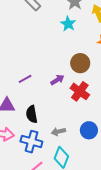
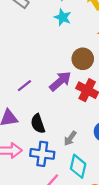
purple arrow: (57, 80) -> (60, 81), size x1.5
gray arrow: (58, 132) -> (70, 138), turned -32

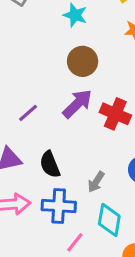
brown circle: (83, 59) -> (83, 61), moved

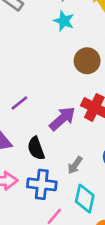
brown circle: (83, 61) -> (87, 61), moved
purple arrow: (77, 104) -> (62, 119), moved

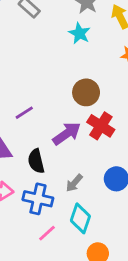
brown circle: (87, 61) -> (86, 92), moved

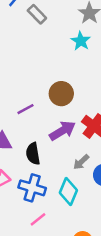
brown circle: (86, 92) -> (61, 94), moved
gray arrow: (74, 183) -> (81, 162), moved
cyan diamond: (80, 218) -> (68, 192), moved

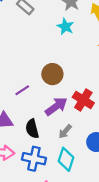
gray arrow: (81, 162) -> (65, 132), moved

